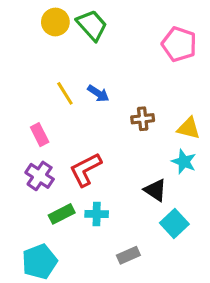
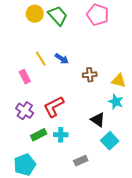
pink pentagon: (179, 44) -> (98, 15), moved
pink rectangle: (40, 135) -> (25, 77), moved

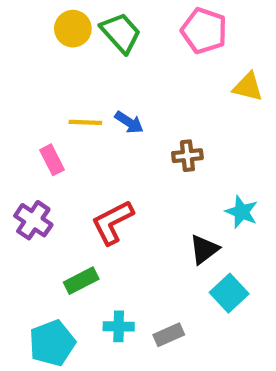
yellow line: (41, 59) -> (85, 122), turned -56
yellow triangle: (119, 81) -> (248, 87), moved
purple cross: (25, 111) -> (33, 220), moved
black triangle: (98, 120) -> (204, 249), turned 49
cyan cross: (61, 135) -> (119, 326), moved

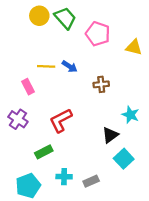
pink pentagon: (204, 31) -> (98, 34), moved

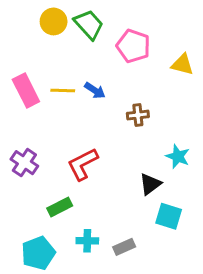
pink rectangle: (28, 87) -> (26, 90), moved, size x1.5
cyan square: (124, 159) -> (169, 216), turned -30

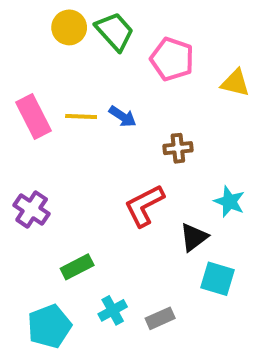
red L-shape: (83, 164) -> (144, 206), moved
cyan cross: (87, 241) -> (113, 310), turned -30

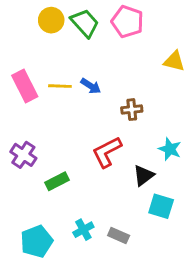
pink pentagon: (172, 59) -> (127, 22), moved
green rectangle: (77, 267) -> (57, 181), moved
gray rectangle: (160, 318) -> (119, 236), turned 48

